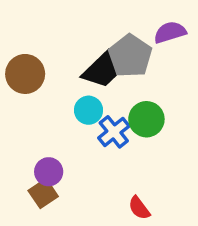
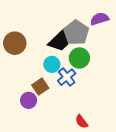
green circle: (146, 119) -> (79, 58), moved
brown square: (43, 193) -> (40, 87), moved

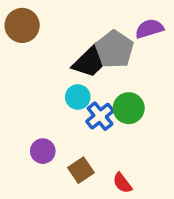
brown circle: (15, 43) -> (22, 25), moved
green circle: (79, 58) -> (129, 108), moved
brown square: (40, 87) -> (81, 170), moved

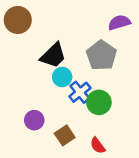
gray pentagon: (114, 49) -> (101, 55), moved
black trapezoid: (89, 62) -> (53, 55), moved
green circle: (129, 108) -> (99, 102), moved

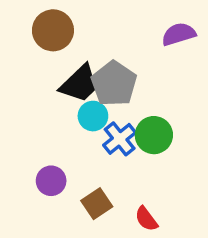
brown circle: (18, 20) -> (53, 30), moved
gray pentagon: (101, 55) -> (114, 84), moved
green circle: (99, 102) -> (154, 135), moved

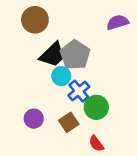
green circle: (154, 135) -> (96, 107), moved
brown square: (97, 204) -> (69, 122), moved

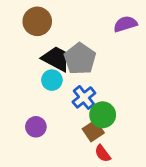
black trapezoid: (52, 55) -> (56, 59), turned -108
cyan circle: (61, 76) -> (52, 80), moved
brown square: (69, 122) -> (93, 131), moved

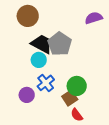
blue cross: (84, 97) -> (46, 83), moved

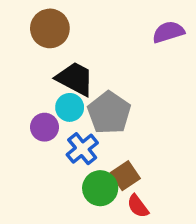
gray pentagon: (60, 44) -> (109, 113), moved
green circle: (77, 86) -> (100, 188), moved
purple circle: (27, 95) -> (45, 127), moved

